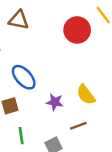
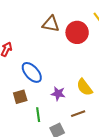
brown triangle: (19, 20) -> (51, 24), moved
green line: (21, 136) -> (38, 115), moved

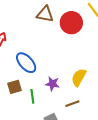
yellow semicircle: (84, 87) -> (79, 77), turned 66
green line: (38, 115) -> (32, 96), moved

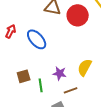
blue ellipse: (26, 63) -> (37, 39), moved
brown line: (72, 104) -> (71, 90), moved

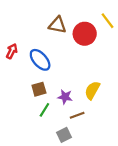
brown square: (24, 76) -> (39, 89), moved
green line: (41, 85) -> (44, 110), turned 40

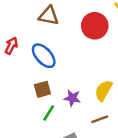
brown triangle: (57, 25) -> (49, 16), moved
brown line: (77, 115) -> (100, 119), moved

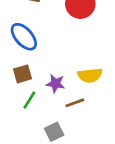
yellow semicircle: (103, 91) -> (90, 75), turned -125
brown line: (100, 119) -> (75, 103), moved

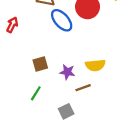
blue ellipse: (24, 37) -> (62, 20), moved
green line: (29, 100) -> (36, 93), moved

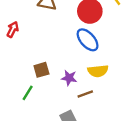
blue ellipse: (62, 20) -> (88, 40), moved
green line: (36, 93) -> (28, 93), moved

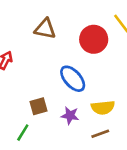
blue ellipse: (88, 40) -> (73, 79), moved
brown line: (85, 94) -> (100, 134), moved

